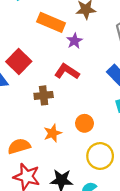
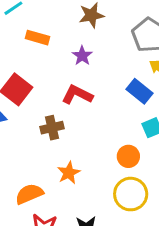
orange rectangle: (51, 22) -> (38, 38), moved, size x0.7
orange circle: (84, 123) -> (128, 156), moved

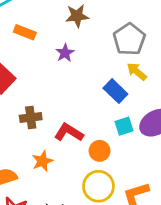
red L-shape: (77, 95) -> (69, 133), moved

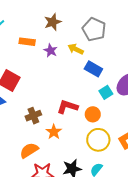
orange rectangle: (25, 32) -> (27, 42), moved
yellow arrow: (137, 71) -> (76, 49), moved
brown cross: (31, 118) -> (33, 116), moved

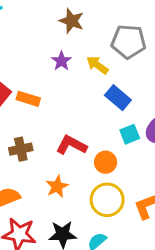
brown star: (53, 22) -> (71, 21), turned 30
gray pentagon: (94, 29) -> (129, 42), turned -30
orange rectangle: (27, 42) -> (28, 99), moved
orange star: (54, 132) -> (57, 187), moved

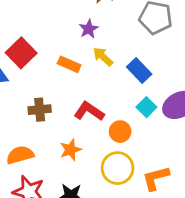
yellow arrow: (97, 65) -> (103, 57), moved
orange rectangle: (28, 99) -> (69, 64), moved
cyan square: (130, 134) -> (146, 107), turned -30

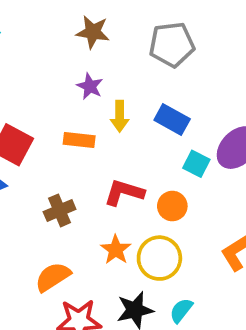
yellow arrow: (103, 57) -> (120, 116), turned -115
yellow circle: (117, 168) -> (159, 258), moved

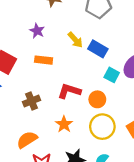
purple star: (90, 86) -> (37, 31), moved
yellow arrow: (120, 116) -> (75, 40), moved, turned -42
yellow circle: (159, 258) -> (102, 127), moved

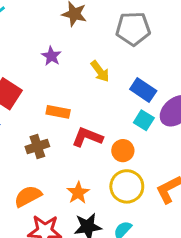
blue rectangle: (98, 49) -> (143, 90), moved
orange rectangle: (44, 60) -> (58, 112), moved
orange star: (64, 124) -> (78, 193), moved

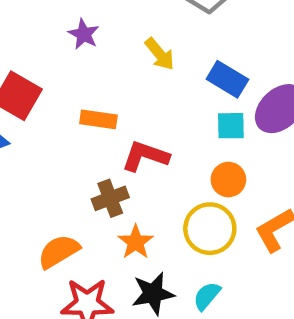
cyan square: (144, 120) -> (231, 126), turned -30
brown cross: (37, 146) -> (110, 198), moved
orange circle: (123, 151) -> (228, 180), moved

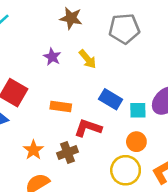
yellow arrow: (160, 54) -> (88, 59), moved
blue rectangle: (227, 79) -> (111, 99), moved
orange star: (136, 242) -> (33, 150), moved

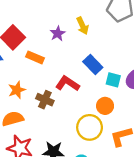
purple star: (52, 57) -> (58, 34), moved
orange rectangle: (61, 106) -> (35, 57), moved
brown cross: (68, 152) -> (45, 100), turned 30

